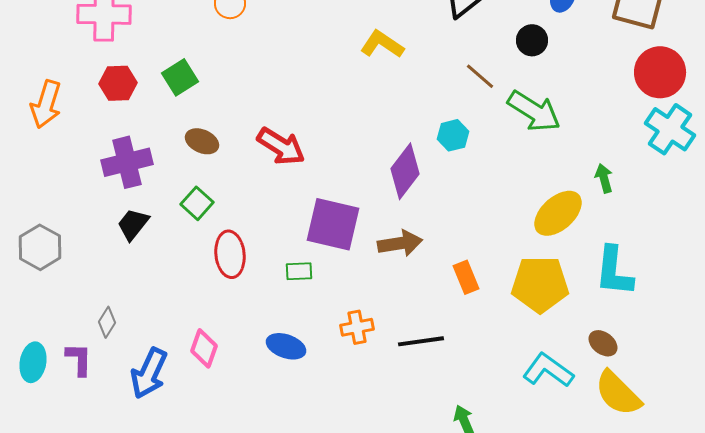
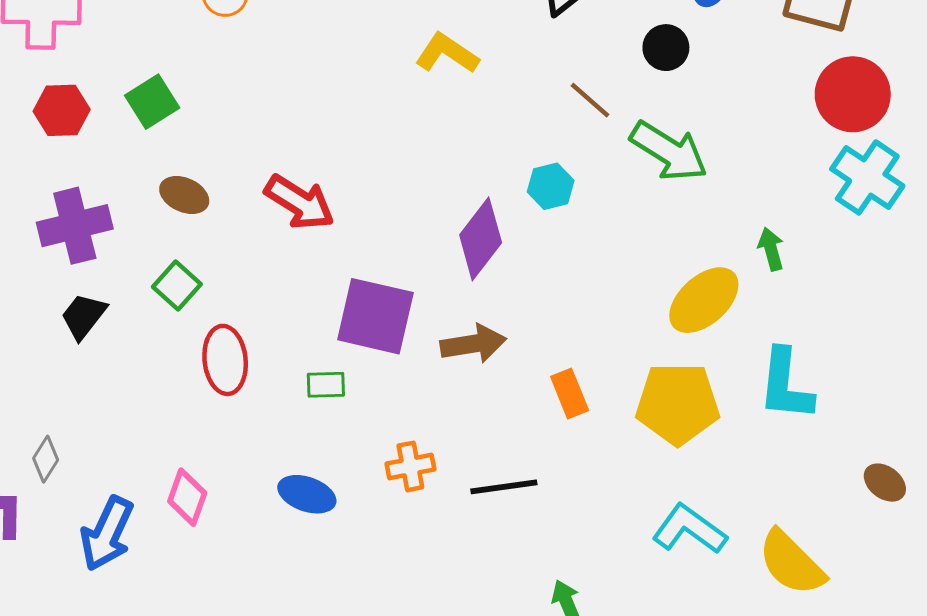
brown ellipse: (603, 343) -> (885, 483), moved

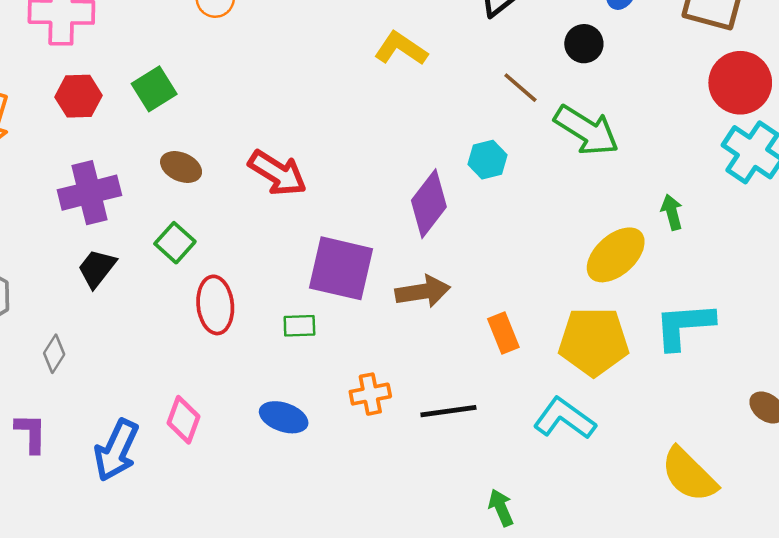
cyan L-shape: (786, 385) -> (684, 326), turned 80
gray diamond: (46, 459) -> (54, 354), moved
cyan L-shape: (689, 529) -> (564, 418), moved

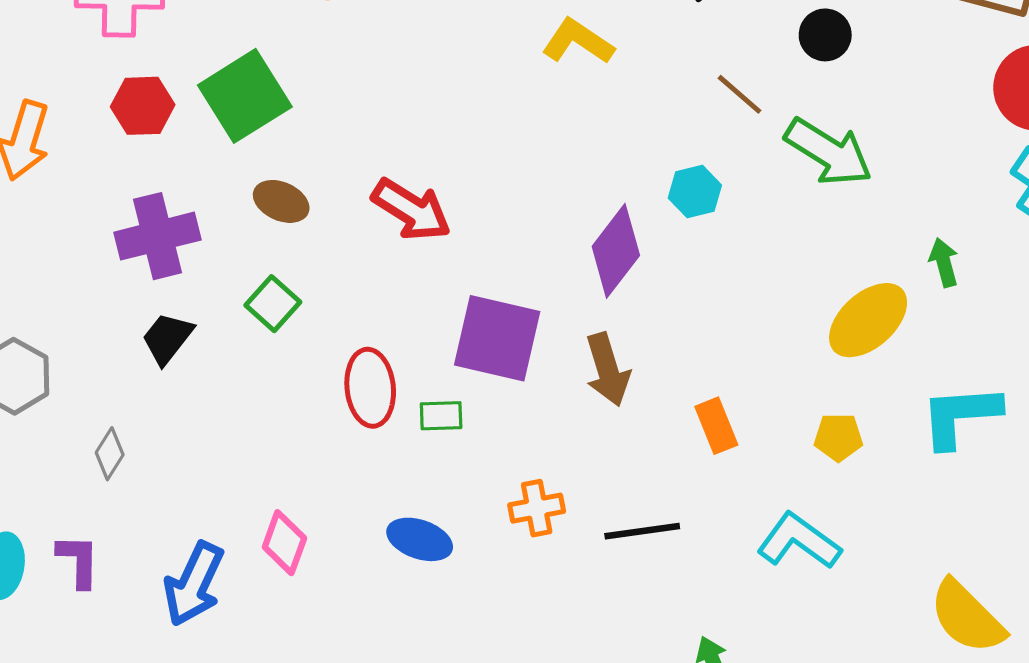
green square: (154, 89) -> (245, 96), size x1.5
brown arrow: (423, 292) -> (608, 370), turned 82
red ellipse: (215, 305) -> (370, 388), moved
yellow pentagon: (594, 342) -> (838, 437), size x0.5

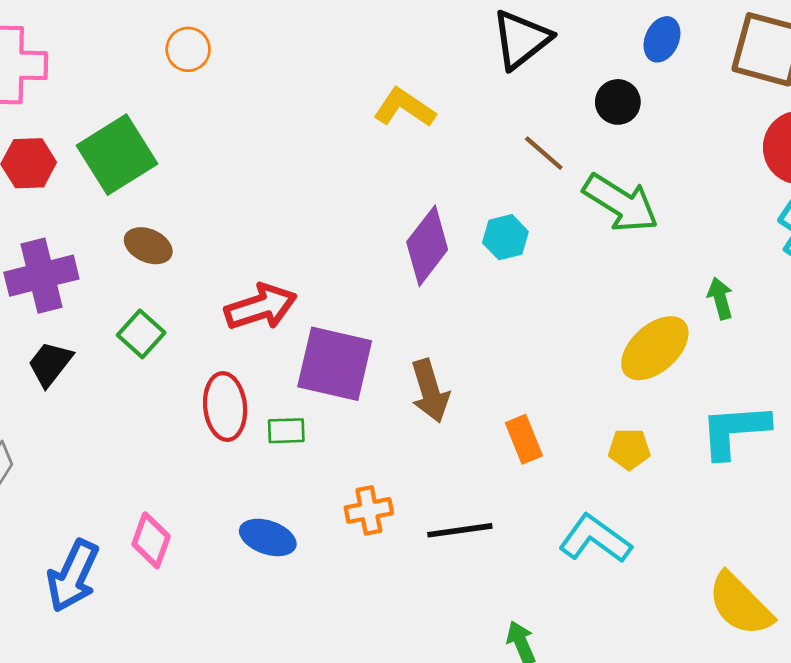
red arrow: (411, 210) -> (261, 307), moved, turned -50
purple diamond: (616, 251) -> (427, 246), moved

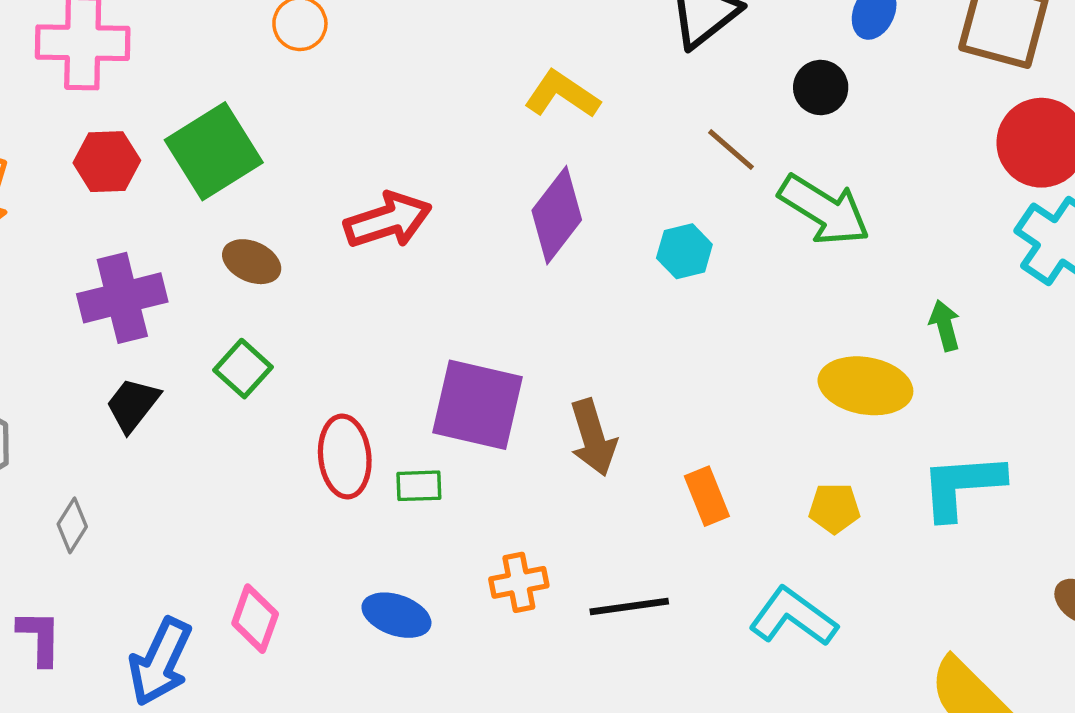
purple diamond: (427, 246) -> (557, 215), moved
red arrow: (261, 307) -> (388, 220), moved
yellow ellipse: (655, 348) -> (865, 386), turned 52

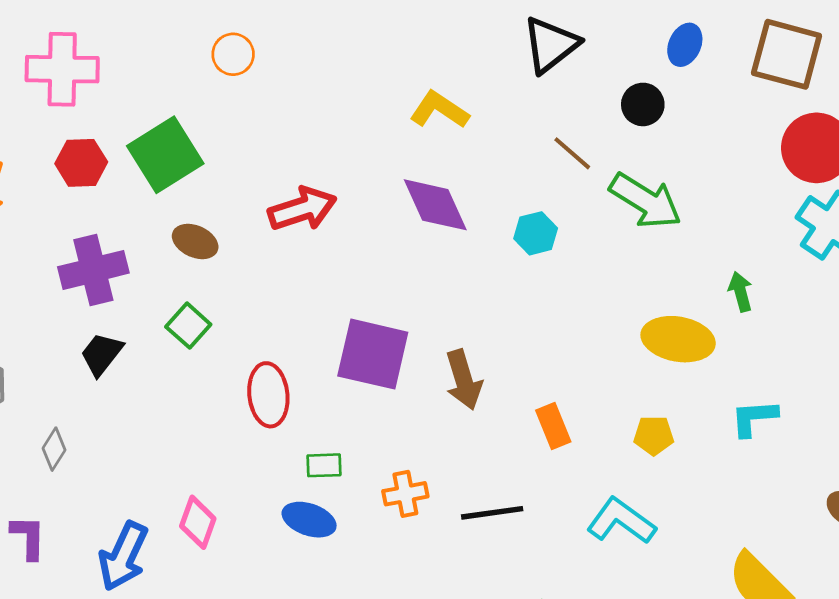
purple diamond: (557, 215) -> (435, 205), turned -62
green rectangle: (419, 486) -> (324, 465), moved
cyan L-shape: (962, 486) -> (754, 418), size x0.7

